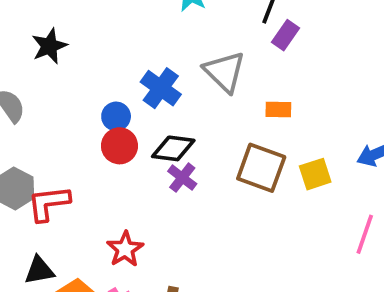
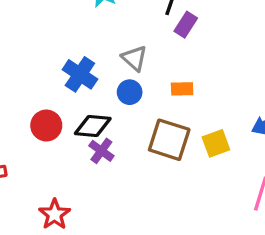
gray triangle: (225, 72) -> (134, 58), size x0.7
blue circle: (116, 116) -> (130, 92), moved

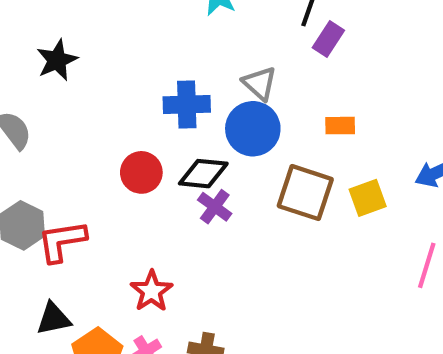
blue cross: (80, 74) -> (187, 105), turned -36
orange rectangle: (182, 89) -> (340, 126), moved
blue circle: (130, 92) -> (253, 129), size x1.6

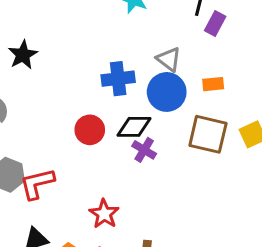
orange rectangle: (340, 126) -> (213, 84), moved

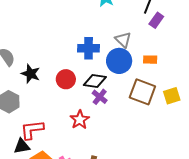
black star: (23, 55) -> (31, 74), moved, turned -30
red L-shape: (37, 184) -> (32, 130), moved
red star: (104, 214) -> (80, 120), moved

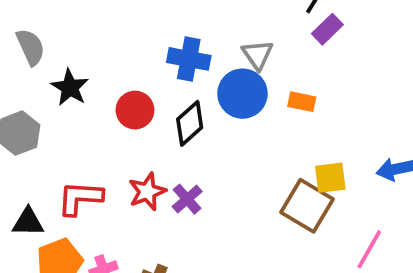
black diamond: (95, 81) -> (190, 123), turned -60
brown square: (142, 92) -> (307, 206), moved
purple cross: (100, 97) -> (187, 199), moved
red L-shape: (32, 130) -> (80, 198), moved

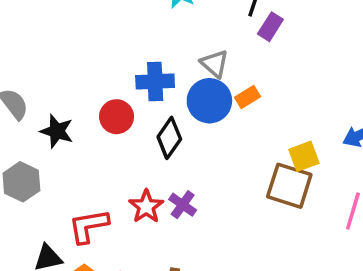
orange rectangle: (302, 102) -> (248, 97), moved, turned -30
red circle: (135, 110) -> (117, 117), moved

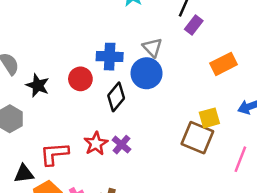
orange rectangle: (248, 97) -> (224, 64), moved, size x1.5

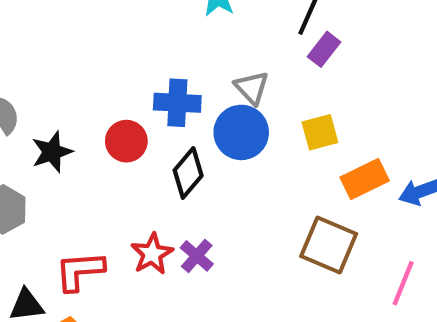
orange rectangle: (224, 64) -> (365, 179), moved
black star: (38, 85) -> (52, 152), turned 30
yellow square: (209, 118) -> (320, 132), moved

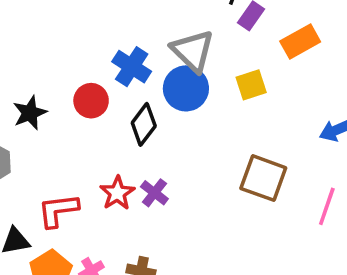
gray triangle: (252, 88) -> (193, 51), size x1.5
blue cross: (177, 103) -> (132, 67), turned 33
orange rectangle: (365, 179) -> (300, 42), moved

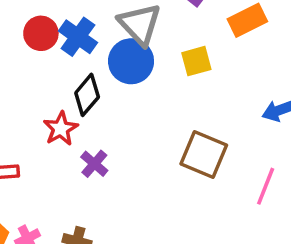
red circle: (91, 101) -> (41, 33), moved
red star: (117, 193) -> (61, 129), moved

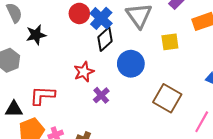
blue circle: (131, 61) -> (131, 64), moved
black diamond: (87, 95) -> (105, 39), moved

